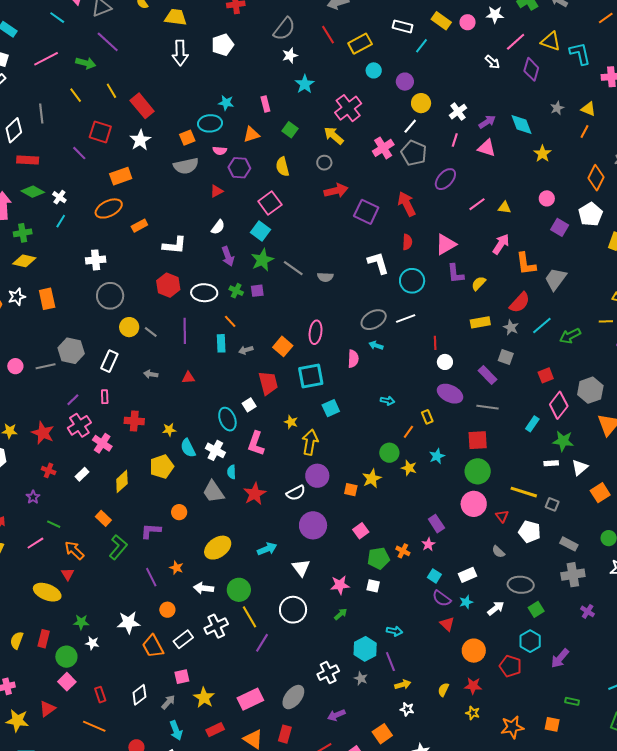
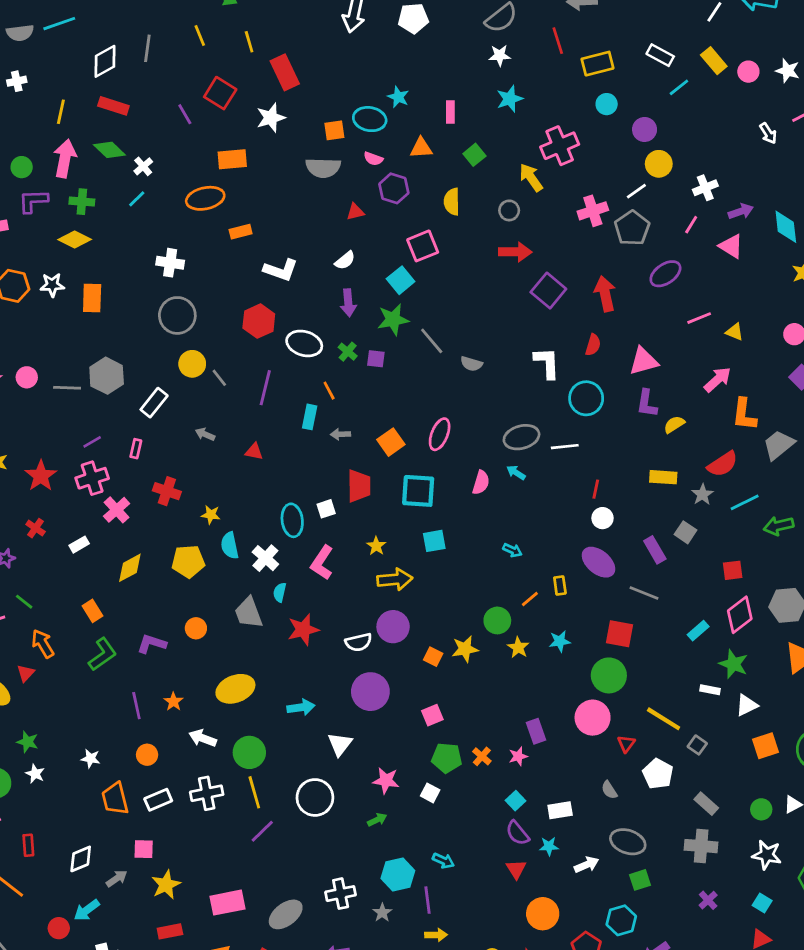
yellow arrow: (310, 442) -> (395, 579), turned 60
white star: (128, 623) -> (91, 759), size x0.6
cyan arrow: (176, 730) -> (87, 910), moved, turned 60

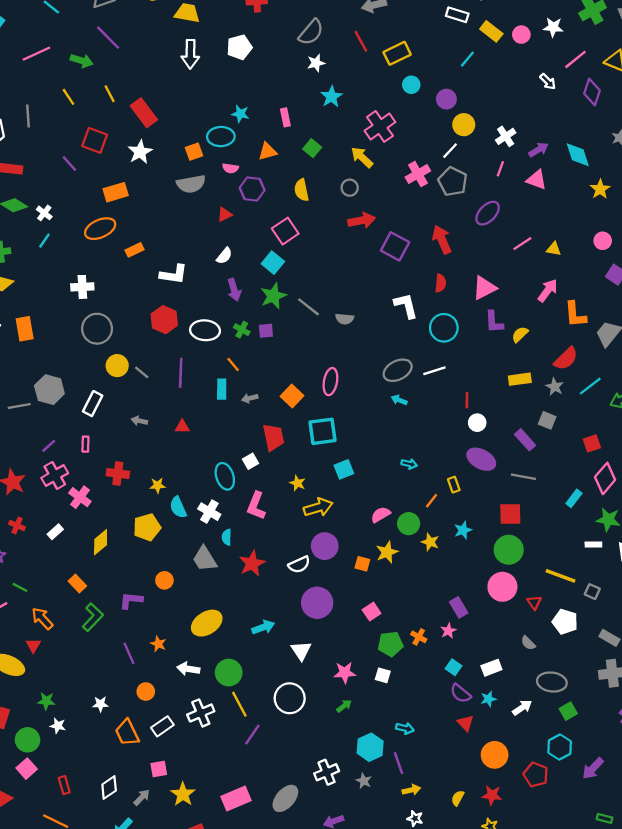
white rectangle: (660, 55) -> (457, 15), moved
pink semicircle: (481, 483) -> (381, 515), moved, turned -126

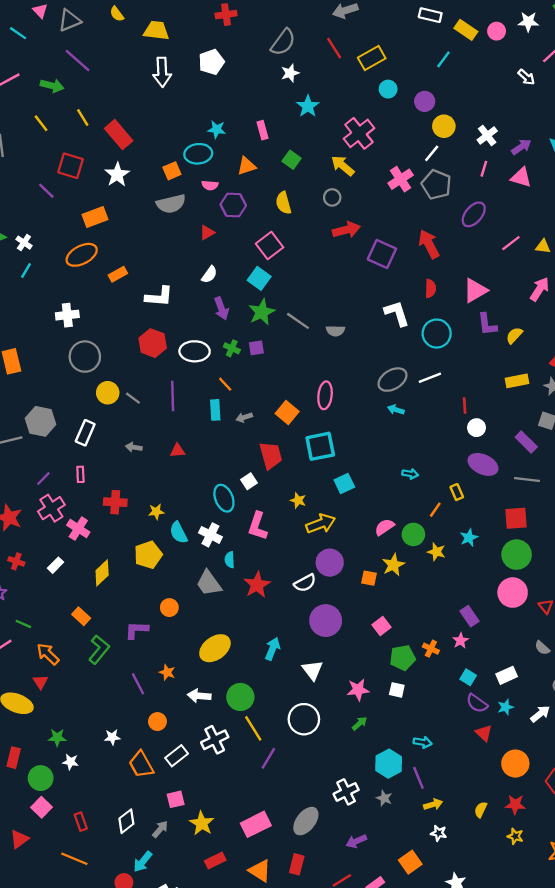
cyan arrow: (263, 627) -> (273, 649), turned -45

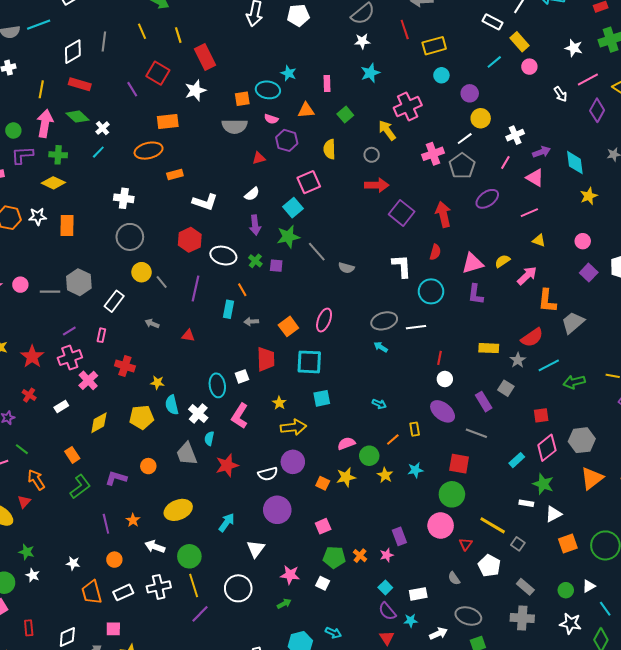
pink circle: (497, 31) -> (529, 67), moved
pink line: (511, 243) -> (529, 213), moved
yellow semicircle: (514, 335) -> (502, 261), moved

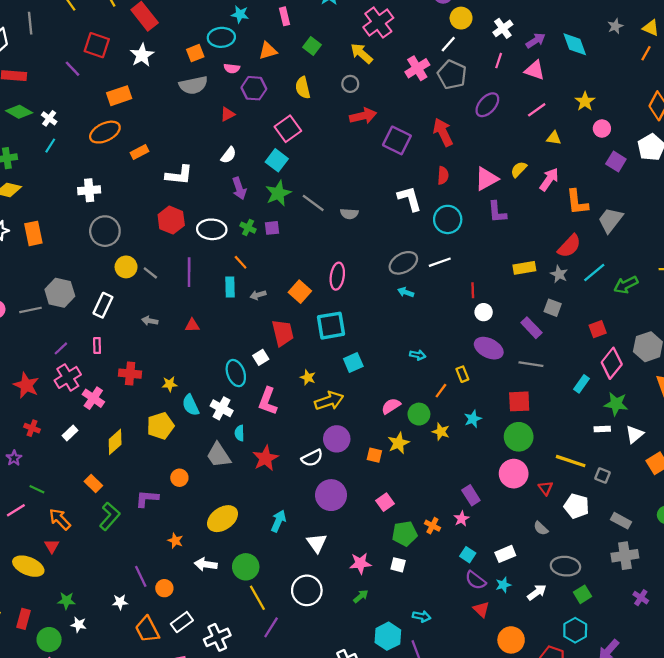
yellow star: (589, 196) -> (585, 101), moved
purple line: (106, 524) -> (141, 576), moved
white cross: (159, 587) -> (217, 637), moved

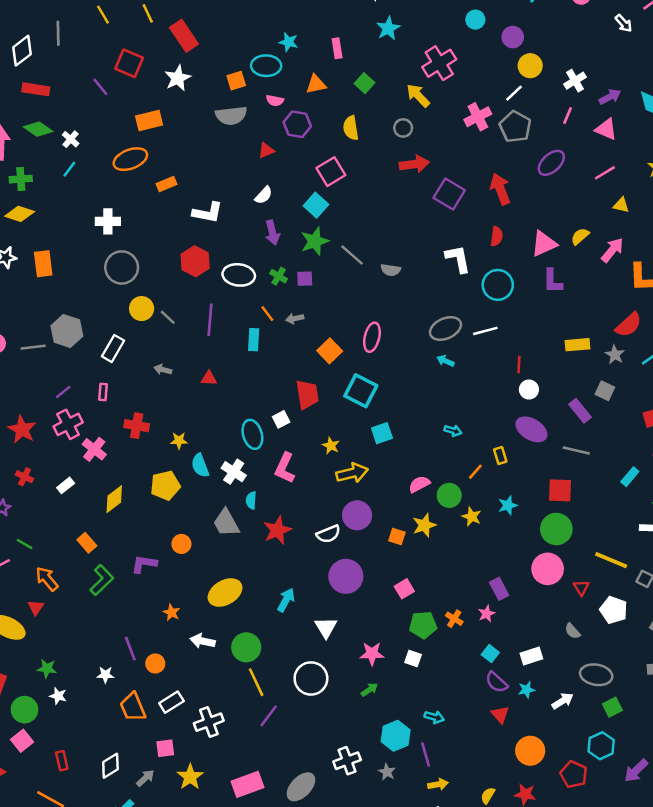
gray arrow: (258, 295) -> (295, 319), moved
cyan square: (331, 326) -> (361, 391), turned 32

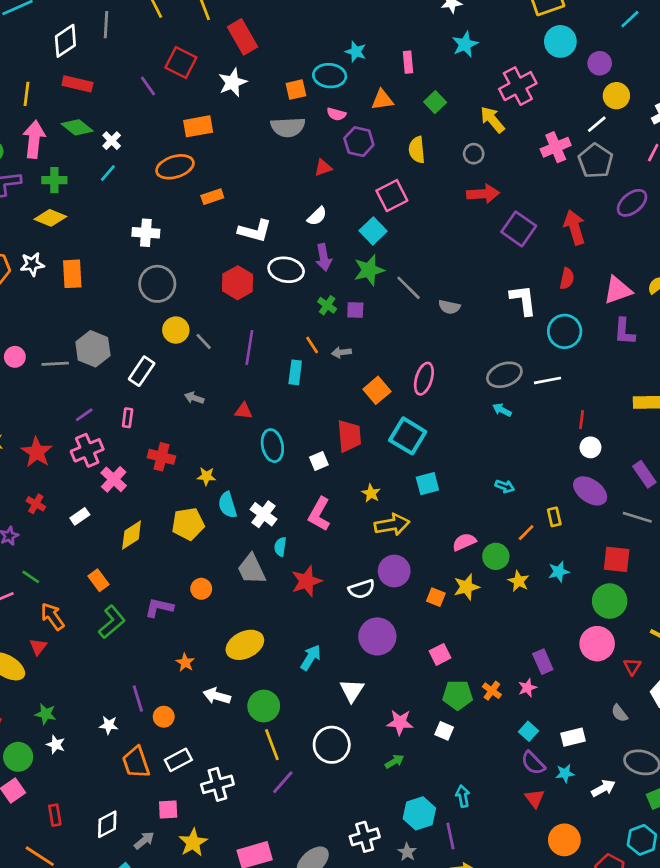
cyan circle: (475, 20) -> (560, 41), size x1.5
white ellipse: (239, 275) -> (286, 270), moved
cyan ellipse: (252, 434) -> (272, 446), moved
cyan arrow: (434, 717) -> (463, 796), turned -120

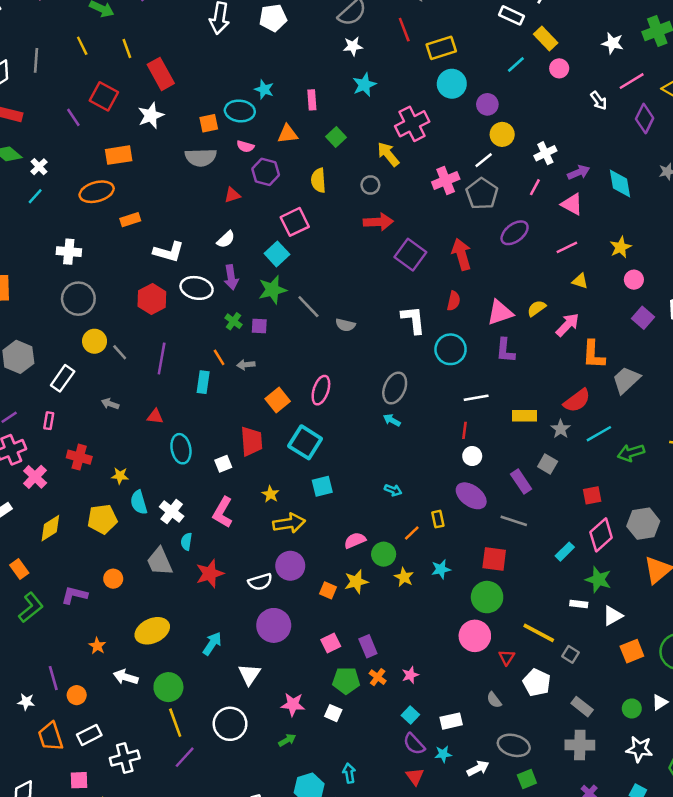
gray ellipse: (504, 375) -> (395, 388), turned -48
white line: (548, 380) -> (476, 398), moved
purple rectangle: (543, 662) -> (368, 646), moved

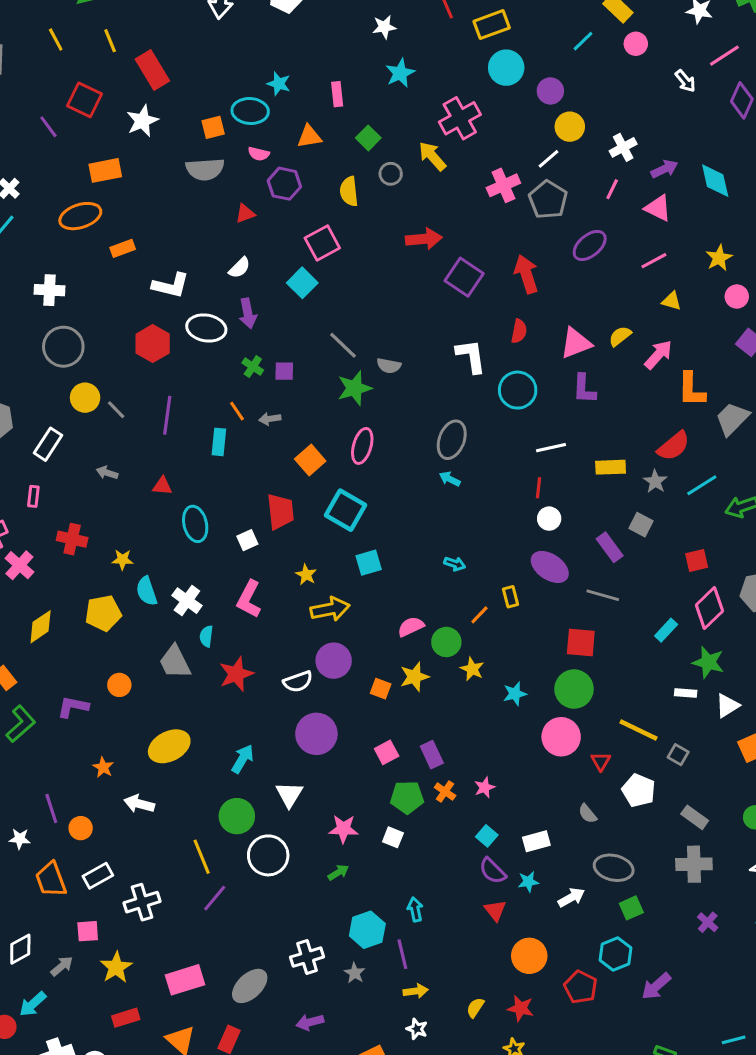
gray circle: (370, 185) -> (391, 174), moved
green star: (272, 290) -> (354, 388), moved
cyan star: (441, 569) -> (515, 694), moved
green circle: (168, 687) -> (237, 816), moved

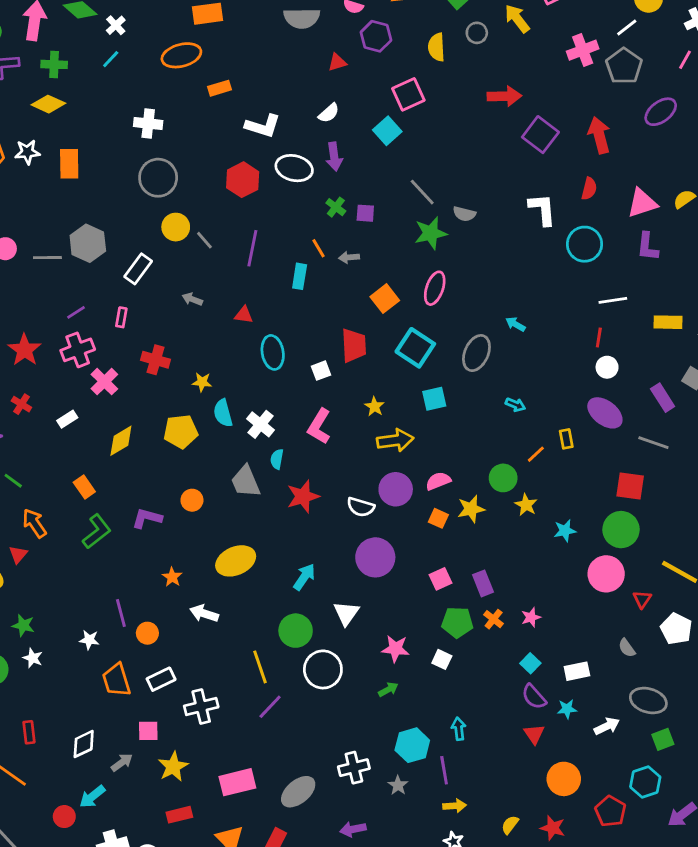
gray ellipse: (452, 440) -> (476, 353), moved
pink semicircle: (411, 627) -> (438, 481), moved
white semicircle: (298, 682) -> (361, 507), turned 32

